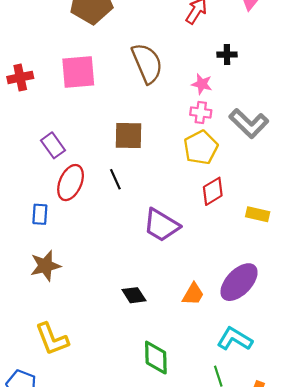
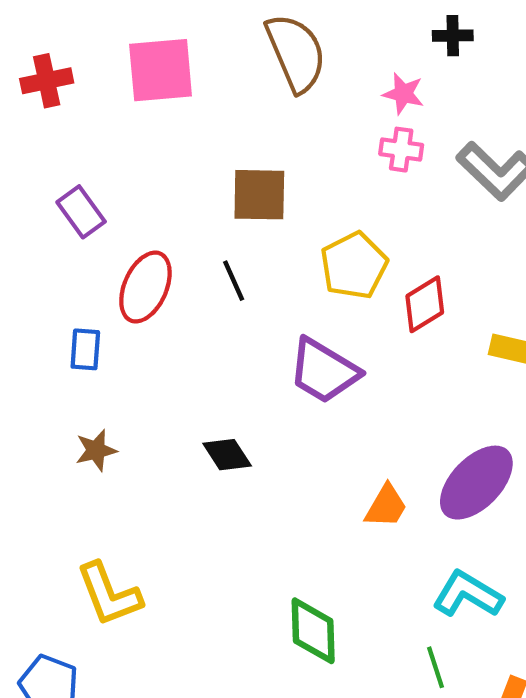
purple rectangle: (53, 145) -> (81, 212), moved
yellow pentagon: (201, 148) -> (354, 266), moved
brown star: (45, 266) -> (96, 450), size x0.7
black diamond: (134, 295) -> (227, 455), moved

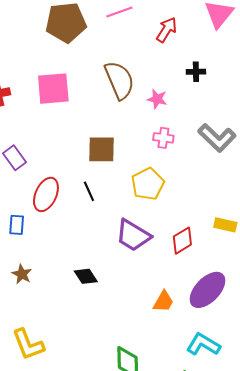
pink star: (403, 94) -> (157, 99), moved
pink cross: (401, 150) -> (163, 138), moved
red diamond: (425, 304) -> (182, 241), moved
brown star: (96, 450) -> (22, 274), turned -30

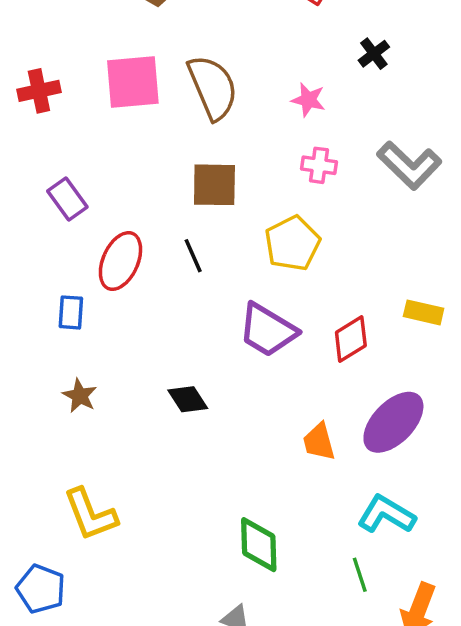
black cross: (196, 72) -> (374, 54), turned -36
brown semicircle: (119, 80) -> (213, 87), moved
orange trapezoid: (163, 301) -> (319, 442), turned 135

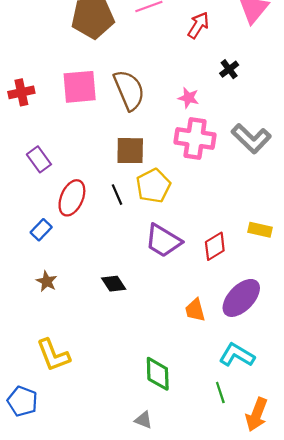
pink cross: (319, 165) -> (195, 138), size x1.8
yellow pentagon: (292, 243) -> (153, 186), moved
blue rectangle: (71, 312) -> (41, 230), turned 40

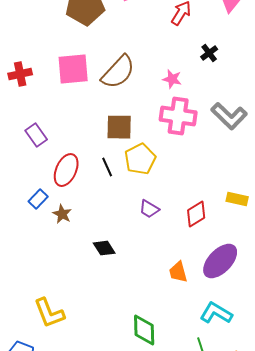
brown semicircle: (129, 90) -> (118, 72), turned 66
purple trapezoid: (163, 241) -> (149, 209), size x0.6
brown star: (47, 281) -> (62, 214), moved

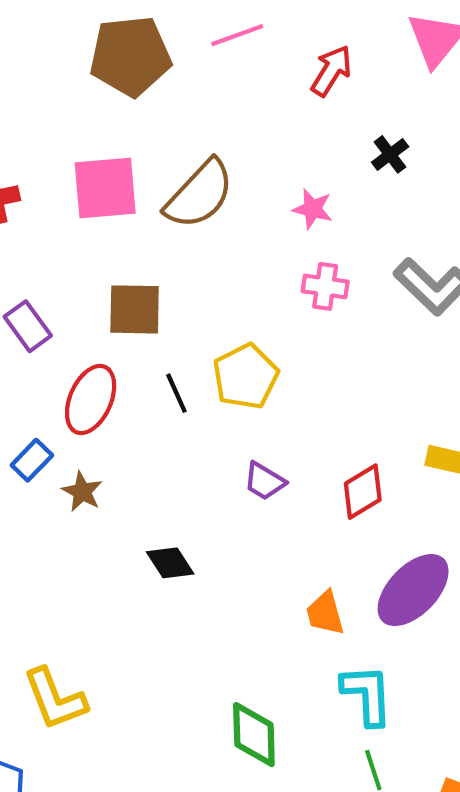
pink cross: (178, 116) -> (325, 286), size x0.6
brown square: (119, 127) -> (135, 309), moved
cyan L-shape: (216, 313) -> (367, 695), moved, turned 56

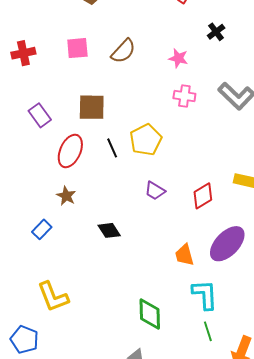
pink square: (105, 188) -> (77, 48), size x0.7
brown semicircle: (199, 194) -> (123, 51), size x0.7
blue rectangle: (32, 460) -> (42, 229), moved

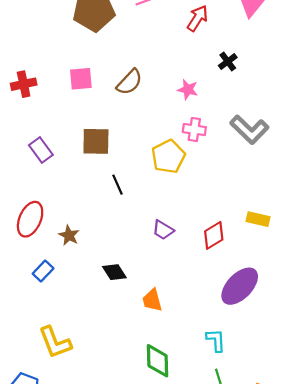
yellow pentagon: (146, 140) -> (168, 157), moved
red ellipse: (70, 151) -> (30, 219), moved
orange trapezoid: (184, 255) -> (152, 300), moved
cyan L-shape: (205, 295) -> (216, 340), size x0.7

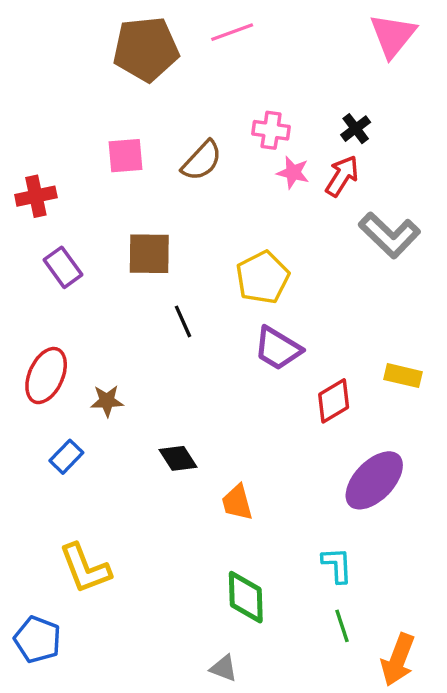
red arrow: (198, 18) -> (342, 176), moved
red cross: (24, 84) -> (36, 196), moved
pink cross: (194, 130) -> (271, 130), moved
purple trapezoid: (163, 230) -> (278, 348), moved, size x1.4
brown star: (69, 235) -> (107, 401), turned -30

